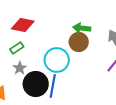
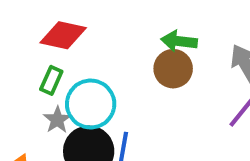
green rectangle: (17, 48) -> (51, 80), turned -32
cyan circle: (57, 60) -> (91, 104), moved

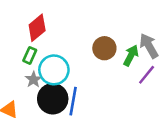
red diamond: (63, 35) -> (37, 28), turned -52
green arrow: (179, 41) -> (131, 55), moved, turned 110

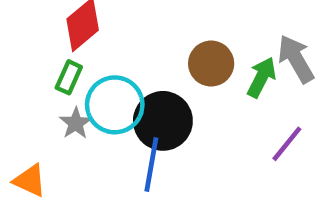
purple line: (147, 75) -> (287, 144), moved
black circle: (53, 99) -> (163, 121), moved

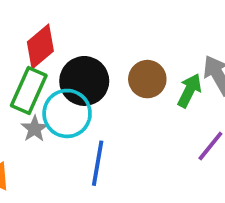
green rectangle: (69, 77) -> (29, 91), size x1.6
black circle: (163, 121) -> (84, 81), moved

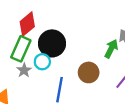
brown circle: (147, 79) -> (89, 72), moved
cyan circle: (67, 113) -> (42, 62), size x0.6

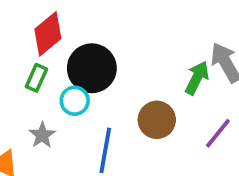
green rectangle: (21, 49) -> (36, 78), size x0.6
gray star: (24, 70) -> (42, 135), moved

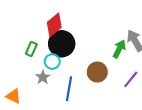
red diamond: (48, 34) -> (54, 25), moved
gray star: (42, 135) -> (43, 77), moved

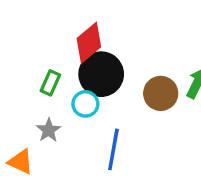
brown circle: (97, 72) -> (161, 93), moved
gray star: (43, 77) -> (49, 130), moved

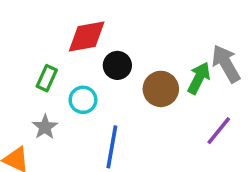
red diamond: (89, 43) -> (87, 36), turned 30
black circle: (101, 74) -> (117, 65), moved, size x0.6

